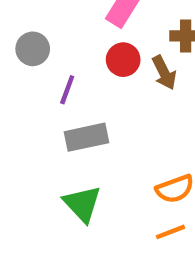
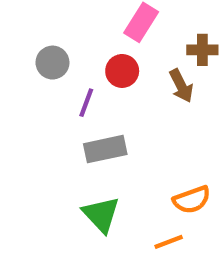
red circle: (123, 60) -> (122, 71), moved
orange line: (171, 232) -> (169, 242), moved

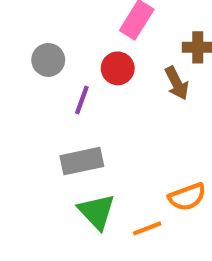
gray rectangle: (105, 149) -> (82, 161), moved
orange line: (169, 242) -> (147, 228), moved

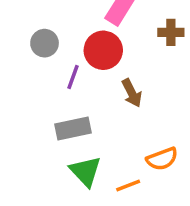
red circle: (118, 68) -> (103, 50), size x1.4
brown arrow: (177, 83) -> (132, 93), moved

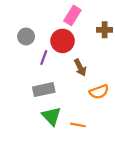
orange semicircle: (162, 159) -> (99, 92), moved
orange line: (128, 186) -> (78, 125), turned 32

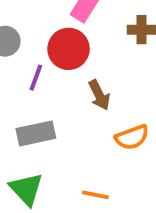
green triangle: (51, 116) -> (26, 189), moved

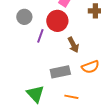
gray rectangle: (36, 133) -> (60, 72), moved

